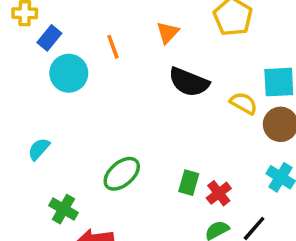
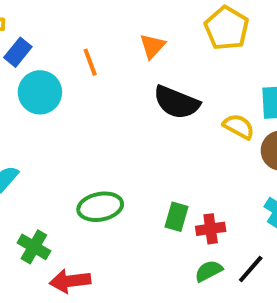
green ellipse: (122, 174) -> (100, 207), turned 30
red cross: (219, 193) -> (211, 229), turned 30

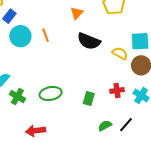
orange line: (90, 62) -> (46, 35), moved
red cross: (211, 229) -> (117, 90), moved
green cross: (34, 247) -> (17, 97), moved

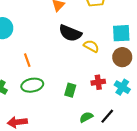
orange line: (46, 35) -> (27, 60), moved
yellow semicircle: (120, 53) -> (91, 46), moved

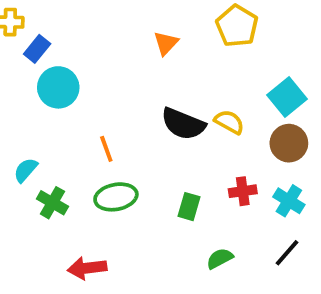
black semicircle: (70, 33) -> (183, 124), moved
cyan square: (121, 33) -> (287, 97), turned -36
black line: (107, 116) -> (287, 253), moved

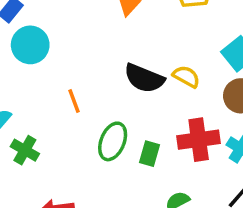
red cross: (243, 191) -> (199, 140), size x1.6
green ellipse: (116, 197) -> (113, 141), moved, turned -57

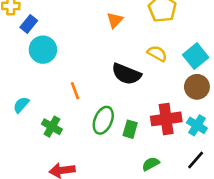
yellow semicircle: (186, 77) -> (157, 53), moved
green cross: (25, 150) -> (52, 127), moved

